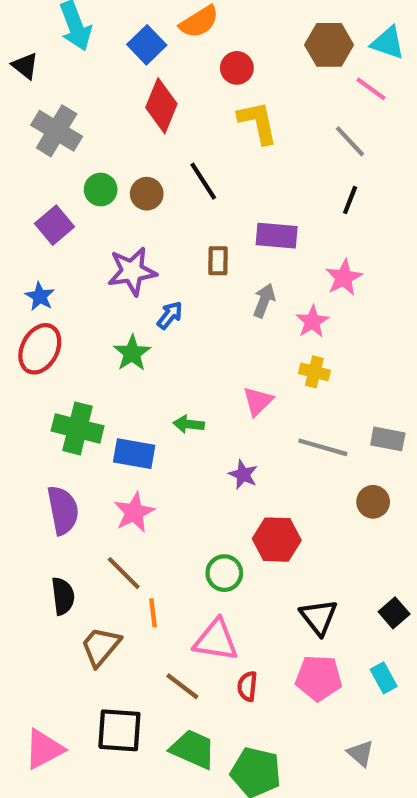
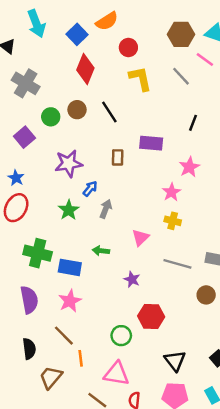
gray line: (350, 141) -> (181, 76), moved
brown circle: (147, 194) -> (77, 110), moved
gray arrow: (264, 301) -> (106, 209), moved

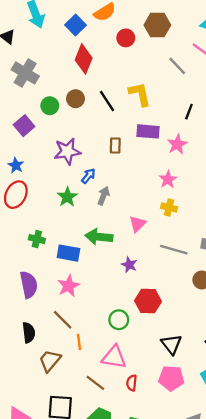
brown hexagon: (181, 34) -> (157, 25), moved
yellow L-shape: (140, 79) -> (140, 94), moved
pink star: (189, 167) -> (177, 144), moved
green arrow: (101, 251) -> (99, 237), size x1.6
green cross: (38, 253) -> (37, 239), size x0.6

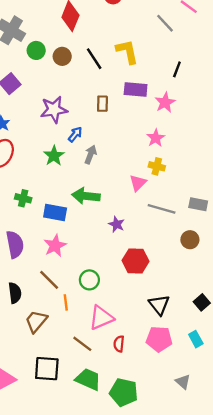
green circle: (50, 106) -> (36, 50), moved
pink triangle: (137, 224) -> (138, 183), moved
green circle: (119, 320) -> (89, 280), moved
pink triangle: (114, 357) -> (101, 318), turned -32

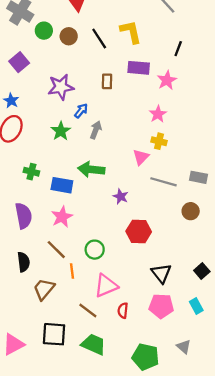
green pentagon: (124, 392) -> (145, 357), moved

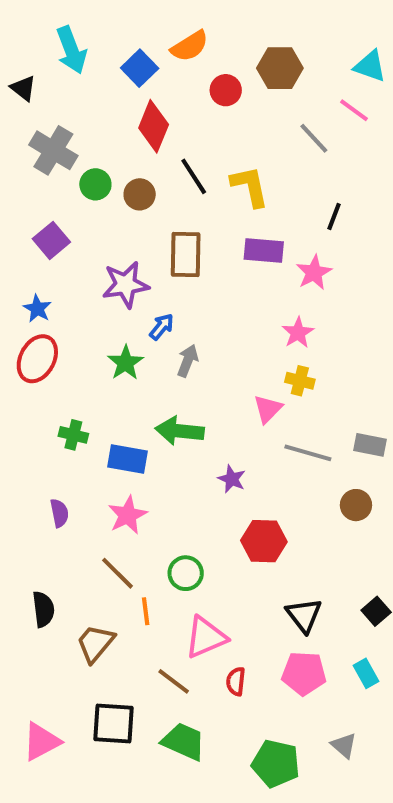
black line: (99, 39) -> (194, 176), moved
brown rectangle: (107, 81) -> (186, 255), moved, size x1.6
purple semicircle: (24, 216) -> (59, 513), size x0.6
black semicircle: (24, 262) -> (43, 609), moved

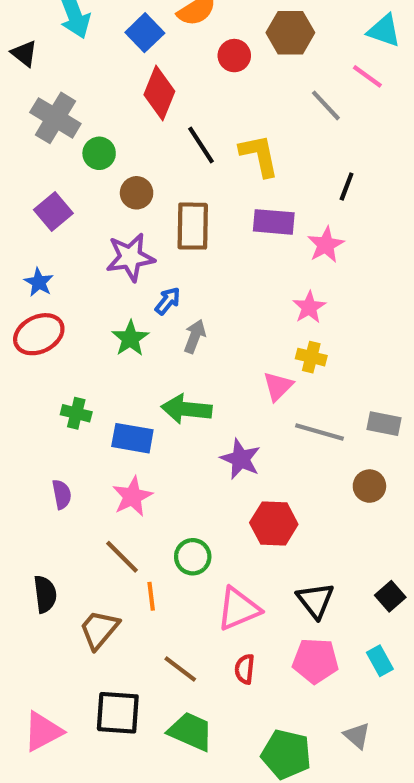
brown circle: (140, 194) -> (137, 193), moved
red ellipse: (37, 359) -> (39, 334), turned 36
purple star: (232, 479) -> (241, 459), size x1.4
pink triangle: (206, 637) -> (238, 609), moved

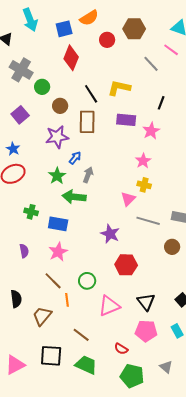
blue square: (145, 33) -> (64, 29), turned 30
black line: (201, 145) -> (91, 94), moved
yellow L-shape: (259, 155) -> (119, 88), turned -65
green arrow: (186, 409) -> (74, 197), moved
red semicircle: (245, 669) -> (121, 349), moved, turned -64

